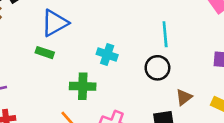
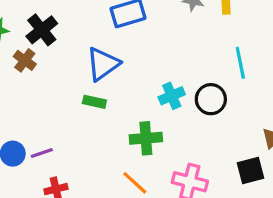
cyan cross: (107, 54) -> (172, 96), turned -36
black circle: (157, 68) -> (211, 99), moved

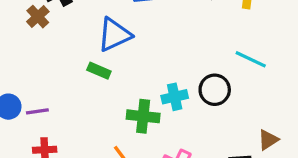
cyan line: (240, 63) -> (251, 59), turned -64
cyan cross: (172, 96) -> (175, 97), moved

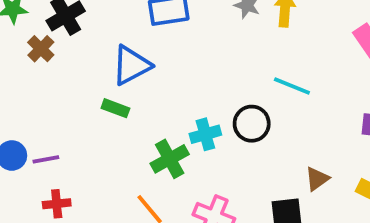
green cross: (143, 116) -> (170, 159), turned -32

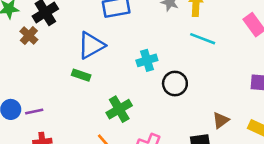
cyan line: (292, 86) -> (203, 39), moved
cyan cross: (205, 134) -> (147, 60), moved

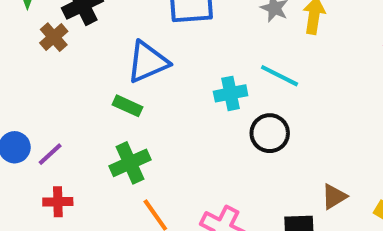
cyan line: (203, 39) -> (280, 76), moved
green cross: (119, 109) -> (130, 163), moved
purple line: (34, 112) -> (50, 154), turned -36

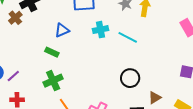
blue triangle: (148, 62) -> (62, 30), size x0.7
cyan cross: (231, 93) -> (100, 30), moved
black circle: (270, 133) -> (130, 78), moved

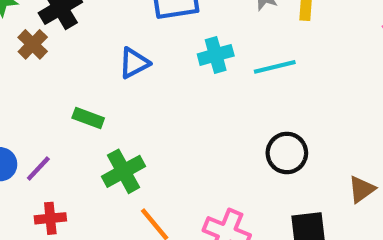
cyan line: (128, 37) -> (275, 67), turned -36
green rectangle: (52, 52) -> (88, 118), moved
brown triangle: (155, 98) -> (362, 189), moved

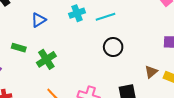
black circle: (287, 153) -> (113, 47), moved
green cross: (124, 171) -> (46, 59), moved

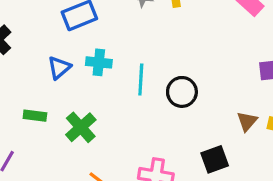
cyan cross: (77, 13) -> (99, 62), moved, turned 35
cyan line: (105, 17) -> (141, 80), moved, turned -60

